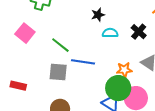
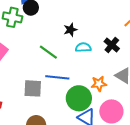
green line: (60, 45) -> (48, 52), moved
green circle: (118, 88) -> (79, 98), moved

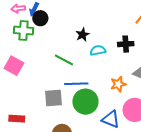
black cross: (112, 45) -> (126, 44), turned -35
green circle: (79, 98) -> (85, 102), moved

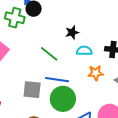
orange star: (118, 84) -> (96, 73), moved

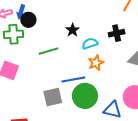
green line: (49, 54) -> (49, 51), moved, turned -36
orange star: (96, 73) -> (96, 63), moved

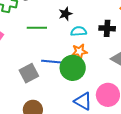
green circle: (85, 96) -> (73, 68), moved
gray square: (53, 97) -> (29, 73), turned -30

